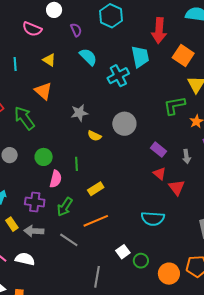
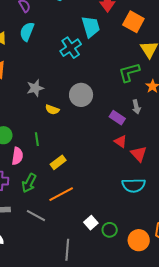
cyan semicircle: (88, 57) -> (27, 32), moved, turned -108
gray arrow: (187, 156) -> (136, 107), moved
cyan semicircle: (153, 219) -> (134, 185), moved

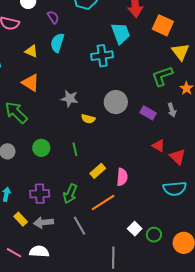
cyan cross: (71, 48) -> (102, 56), turned 30
gray star: (35, 88) -> (70, 99), turned 30
purple rectangle: (117, 118) -> (148, 113), moved
pink semicircle: (17, 156) -> (122, 177), moved
gray line: (36, 216) -> (79, 226), turned 36

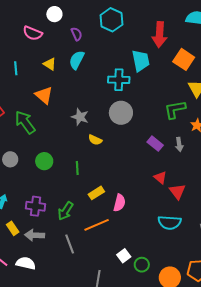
gray circle: (116, 102) -> (121, 113), moved

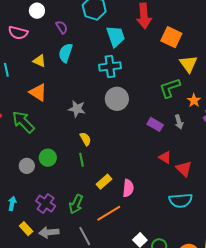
cyan trapezoid: (141, 61) -> (116, 36), moved
yellow semicircle: (95, 140) -> (85, 139), moved, turned -136
gray circle: (10, 159) -> (27, 166), moved
purple cross: (35, 206) -> (46, 204), turned 36

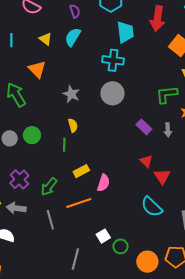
cyan semicircle: (181, 201) -> (152, 207), turned 35

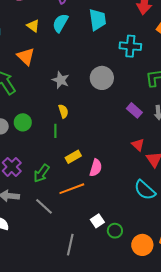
cyan trapezoid: (125, 32) -> (97, 20), moved
cyan cross: (113, 60) -> (130, 46), moved
gray line: (50, 220) -> (44, 206), turned -30

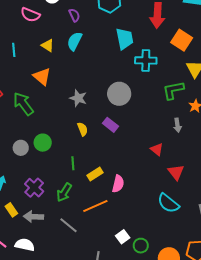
cyan trapezoid: (97, 20) -> (125, 39), moved
purple rectangle: (134, 110) -> (110, 125), moved
green line: (55, 131) -> (73, 163), moved
red triangle: (138, 145) -> (157, 149), moved

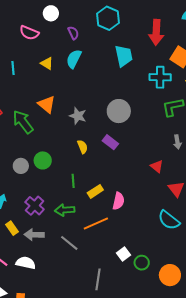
cyan cross: (146, 60) -> (160, 77), moved
orange triangle: (42, 77) -> (47, 104), moved
green arrow: (64, 192) -> (65, 210), turned 54

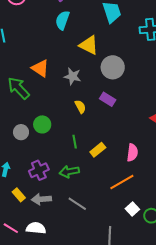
yellow triangle: (47, 63) -> (89, 45), moved, size x1.5
pink semicircle: (118, 201) -> (132, 153), moved
purple cross: (35, 206) -> (39, 170), turned 30
orange line: (96, 223) -> (122, 182), moved

